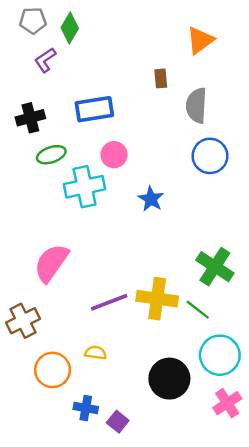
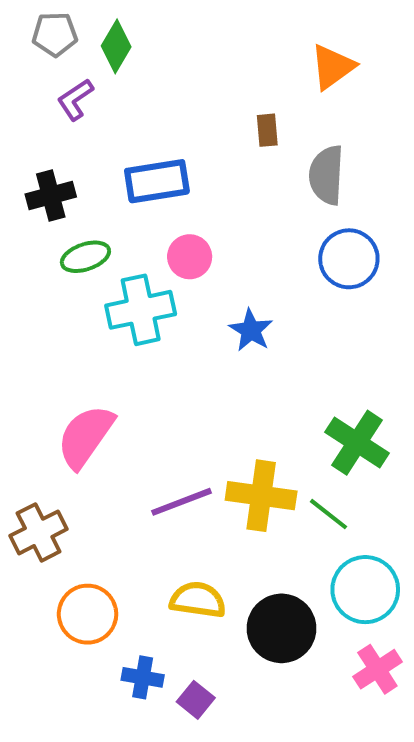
yellow semicircle: (96, 353) -> (198, 600), moved, size x1.5

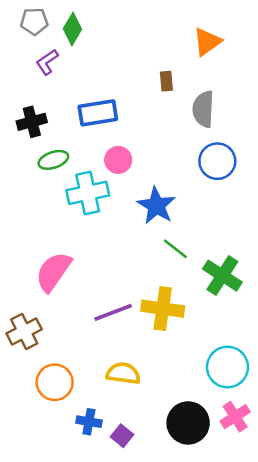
blue star: (251, 330) -> (156, 206), size x1.4
green line: (328, 514) -> (175, 249), moved
black circle: (282, 628) -> (188, 423), moved

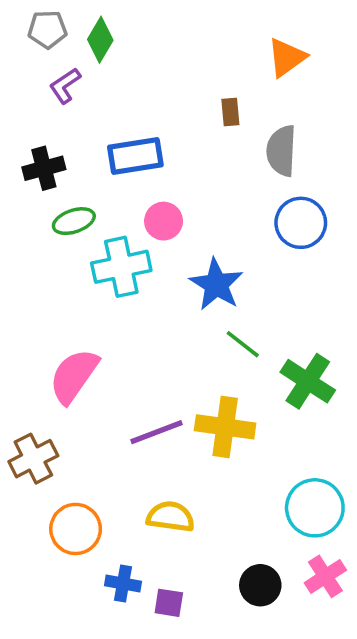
black circle: (188, 423) -> (260, 585), size x0.7
purple square: (122, 436) -> (169, 603), turned -30

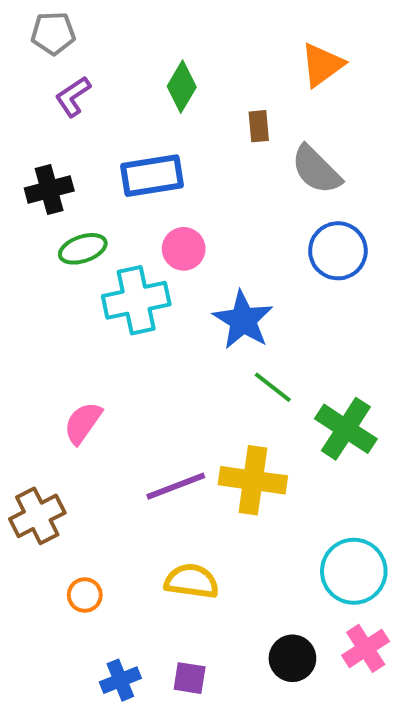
green diamond: (100, 40) -> (182, 87), moved
gray semicircle: (281, 151) -> (316, 170), turned -48
pink semicircle: (74, 376) -> (83, 423), size x0.7
orange circle: (76, 529) -> (85, 595), size x0.6
blue cross: (123, 583) -> (120, 680), moved, turned -32

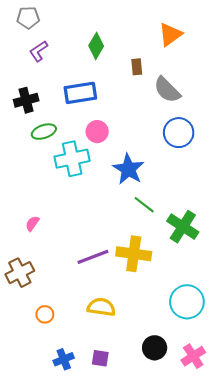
pink semicircle: (83, 423) -> (32, 223), moved, size x0.7
pink cross: (366, 648) -> (193, 356), moved

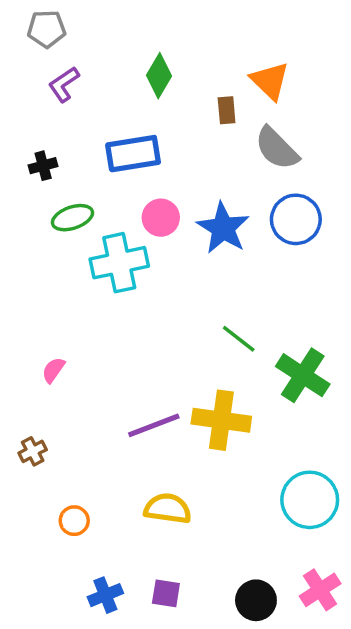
orange triangle: (170, 34) -> (270, 81), moved, turned -40
black cross: (26, 100) -> (43, 166), size x0.7
blue star: (128, 169) -> (223, 228), moved
brown cross: (20, 273) -> (33, 451), size x0.6
black circle: (155, 348) -> (256, 600), moved

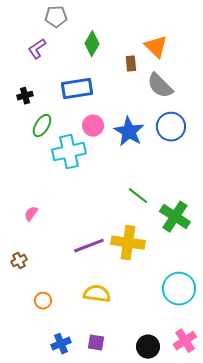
gray pentagon: (46, 29) -> (56, 17), moved
green ellipse: (72, 218) -> (42, 126), turned -40

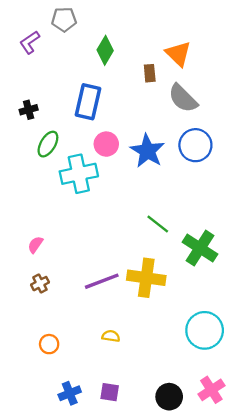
purple L-shape: (37, 49) -> (30, 42), moved
blue rectangle: (77, 89) -> (88, 102), turned -68
brown cross: (19, 261) -> (40, 284), moved
yellow semicircle: (97, 294) -> (111, 336), size x0.6

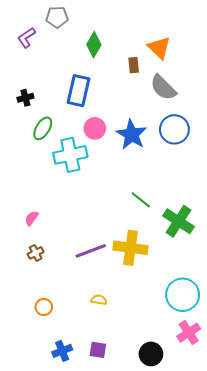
pink cross: (211, 390) -> (189, 333), moved

